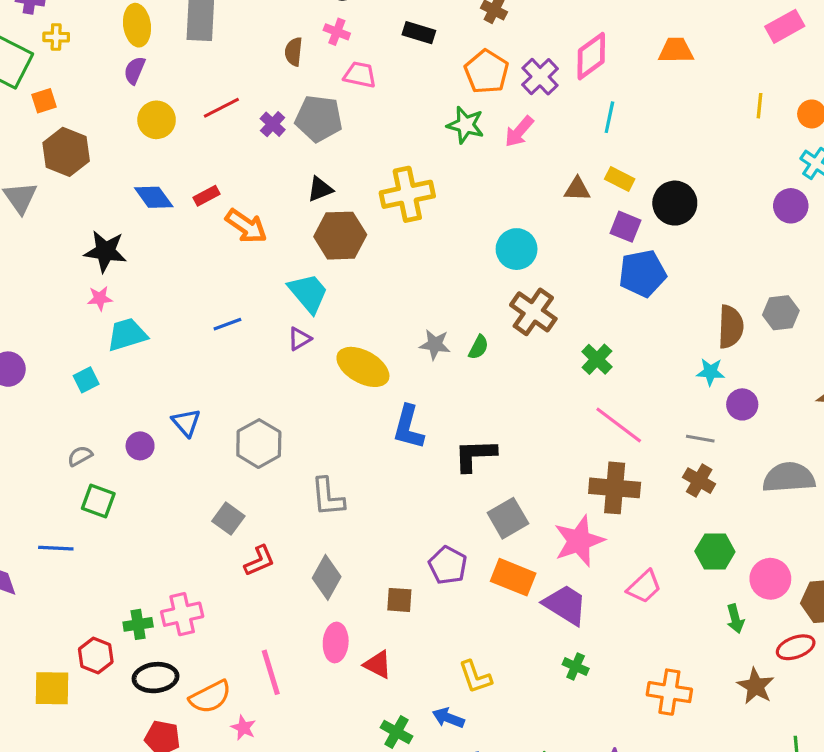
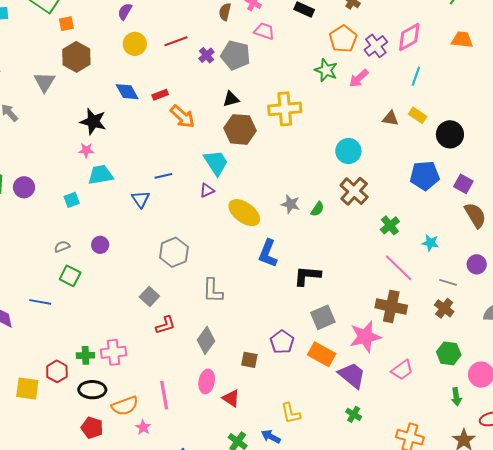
purple square: (625, 227) -> (463, 184), moved
brown semicircle: (731, 327) -> (475, 215), turned -40
cyan star: (710, 372) -> (430, 243), moved
blue triangle: (186, 423) -> (141, 199), moved

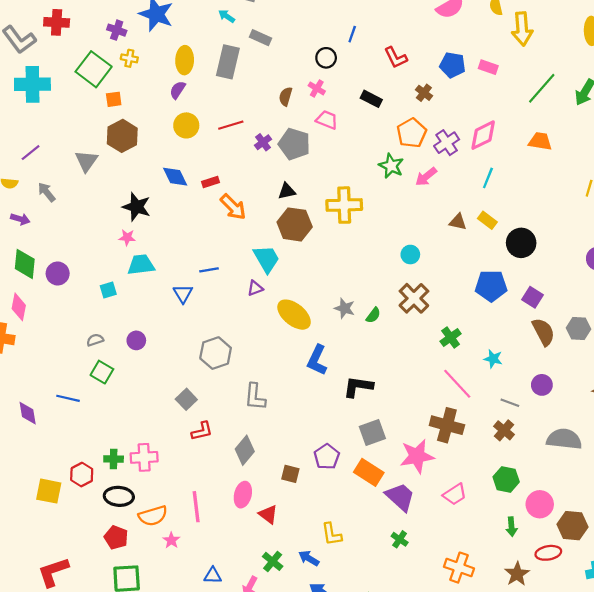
cyan circle: (348, 151) -> (410, 255), size x0.7

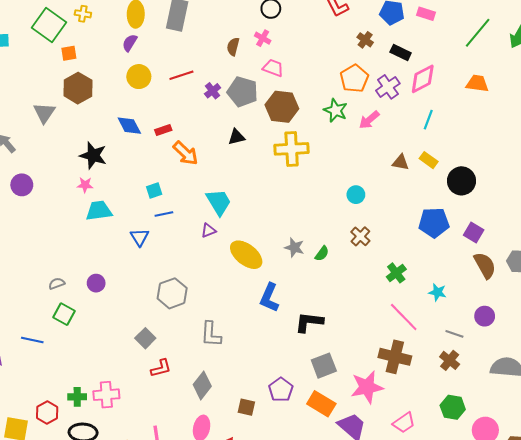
black rectangle: (371, 99) -> (401, 52), moved
brown hexagon: (295, 224) -> (282, 107), moved
purple circle: (58, 273) -> (22, 185), moved
cyan square: (108, 290) -> (154, 191), moved
brown cross: (414, 298) -> (360, 236), size x0.7

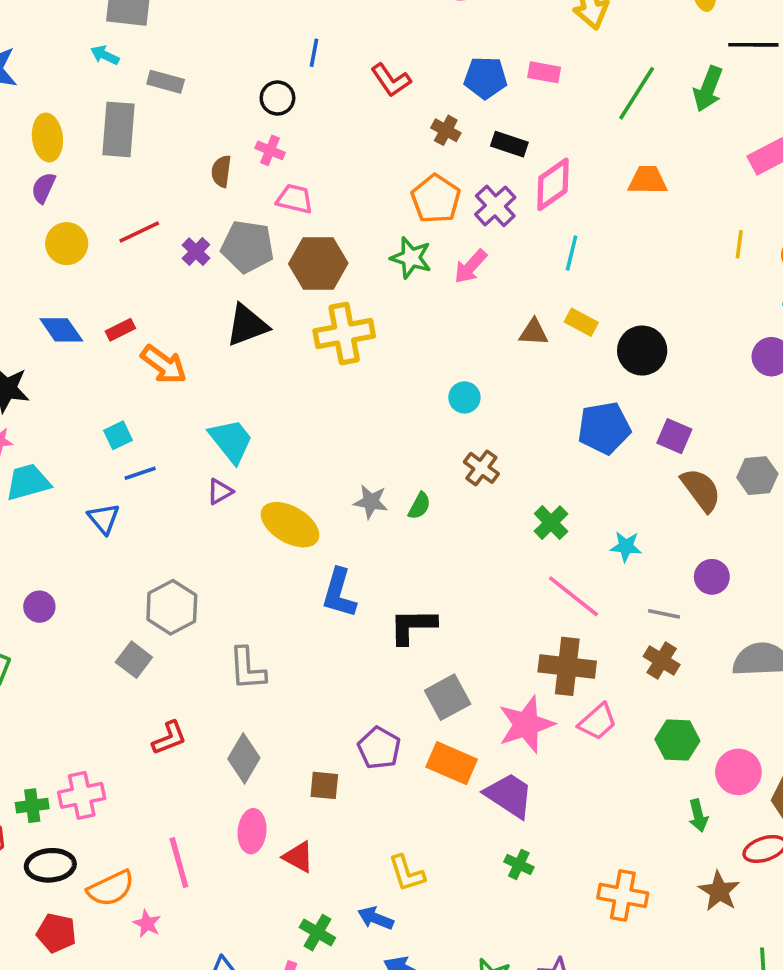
black triangle: (236, 137) -> (247, 325), size x1.5
gray square: (145, 338) -> (134, 660), moved
pink trapezoid: (404, 423) -> (598, 722), moved

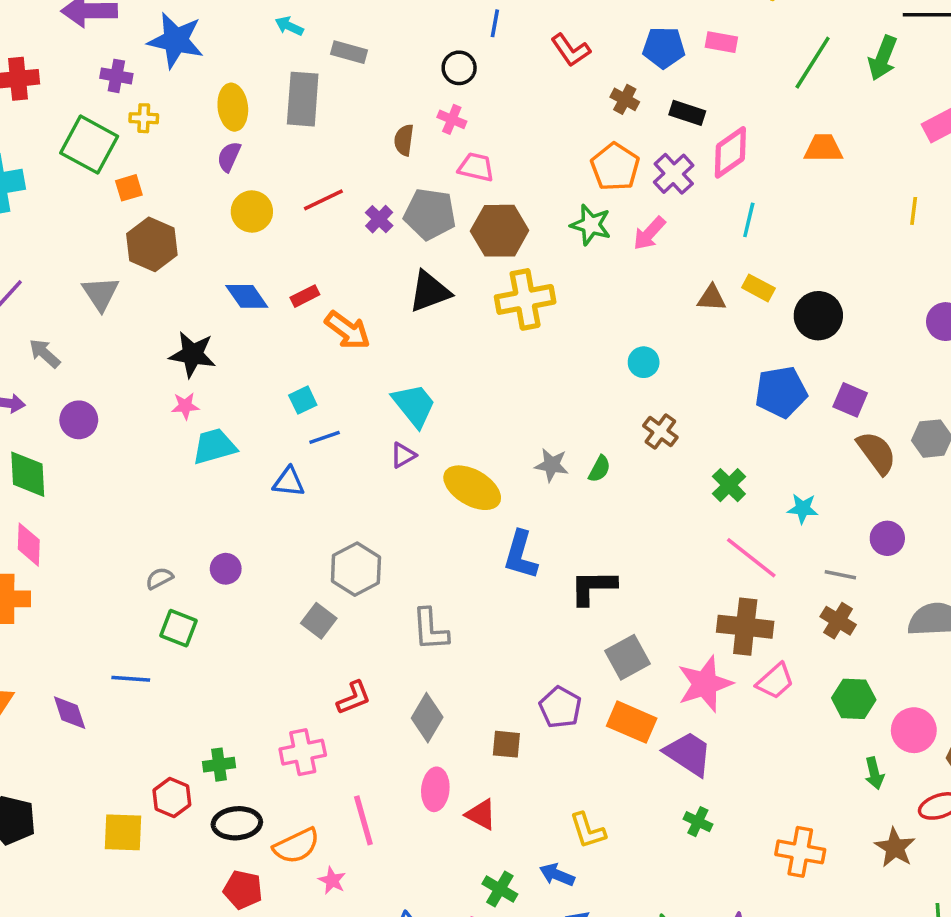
blue triangle: (104, 519) -> (289, 482), turned -44
pink cross: (82, 795) -> (303, 752), moved

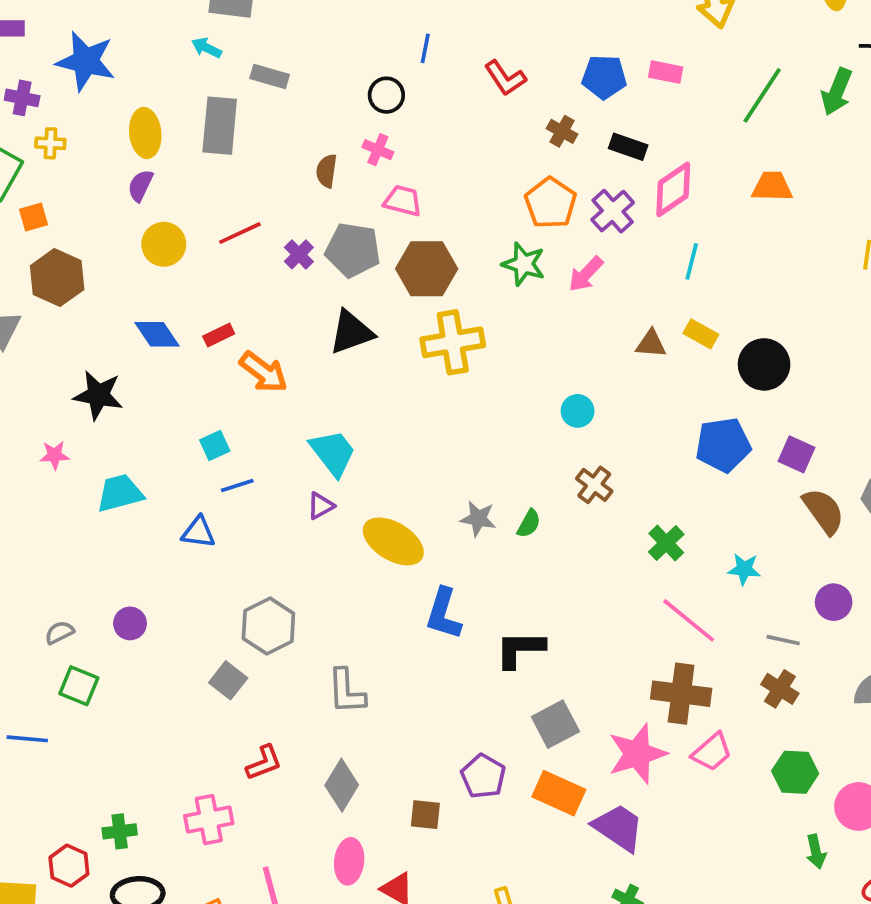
pink star: (185, 406) -> (55, 455), moved

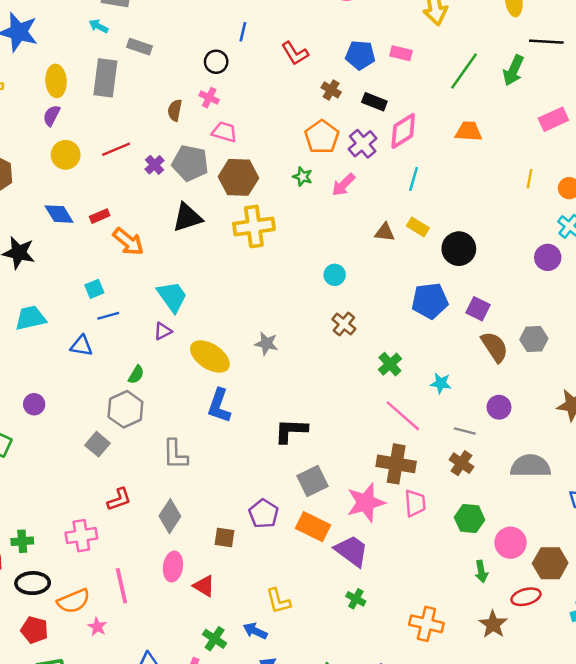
green star: (524, 264) -> (303, 177), size x0.7
green semicircle: (529, 524) -> (136, 375), moved
blue L-shape: (444, 614) -> (219, 406), moved
pink trapezoid: (712, 752) -> (415, 503), turned -56

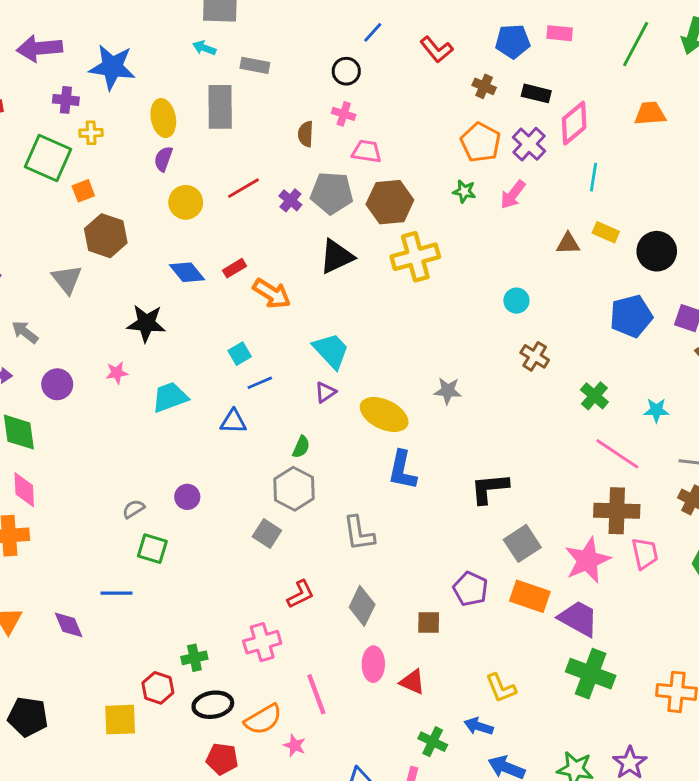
blue line: (243, 32) -> (373, 32), turned 36
green cross: (356, 599) -> (591, 674), size x2.0

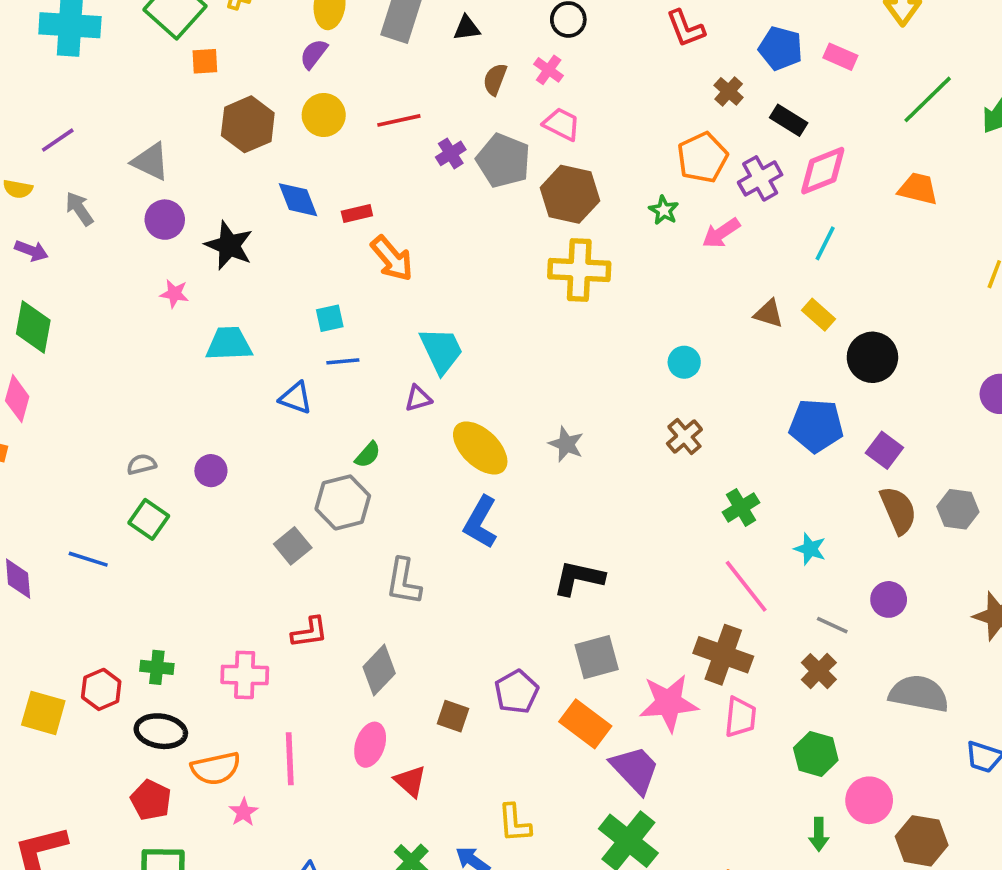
brown hexagon: (106, 236) -> (248, 124), moved
black triangle: (336, 256) -> (467, 28), moved, size x0.6
gray triangle: (67, 279) -> (151, 161), turned -44
purple circle: (57, 384) -> (165, 220), moved

